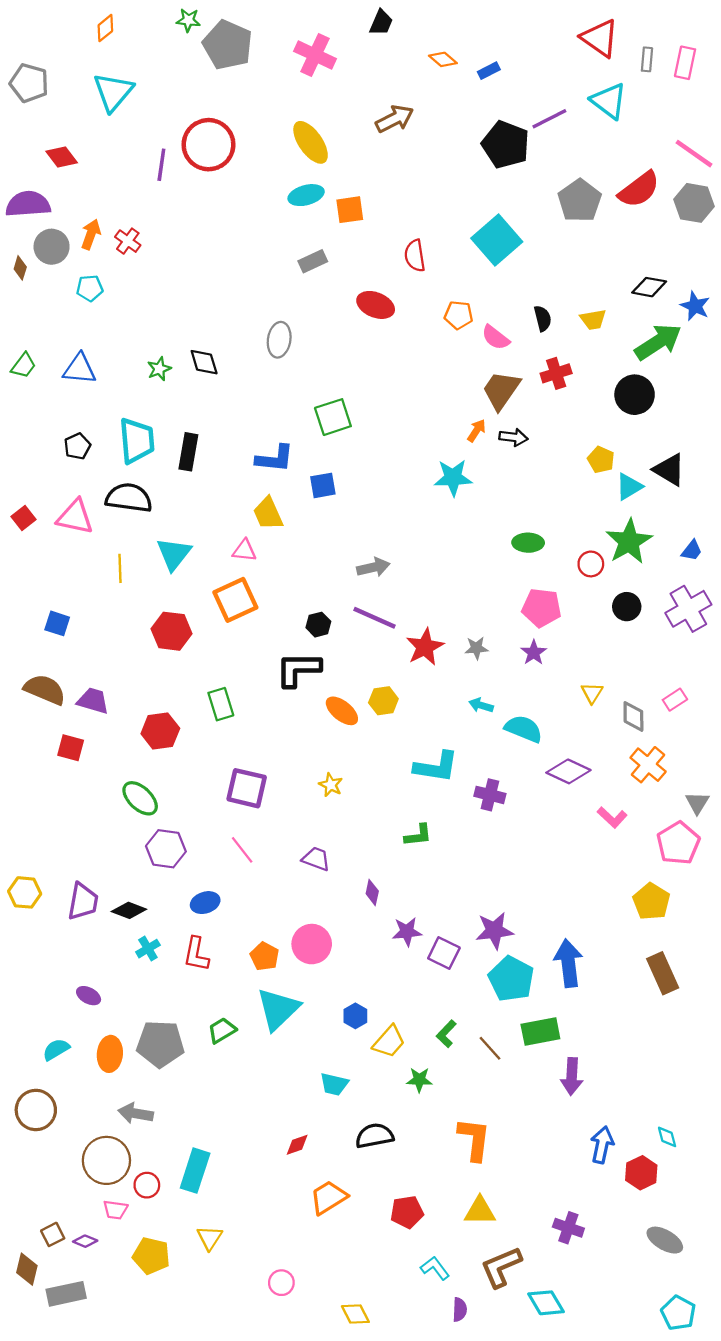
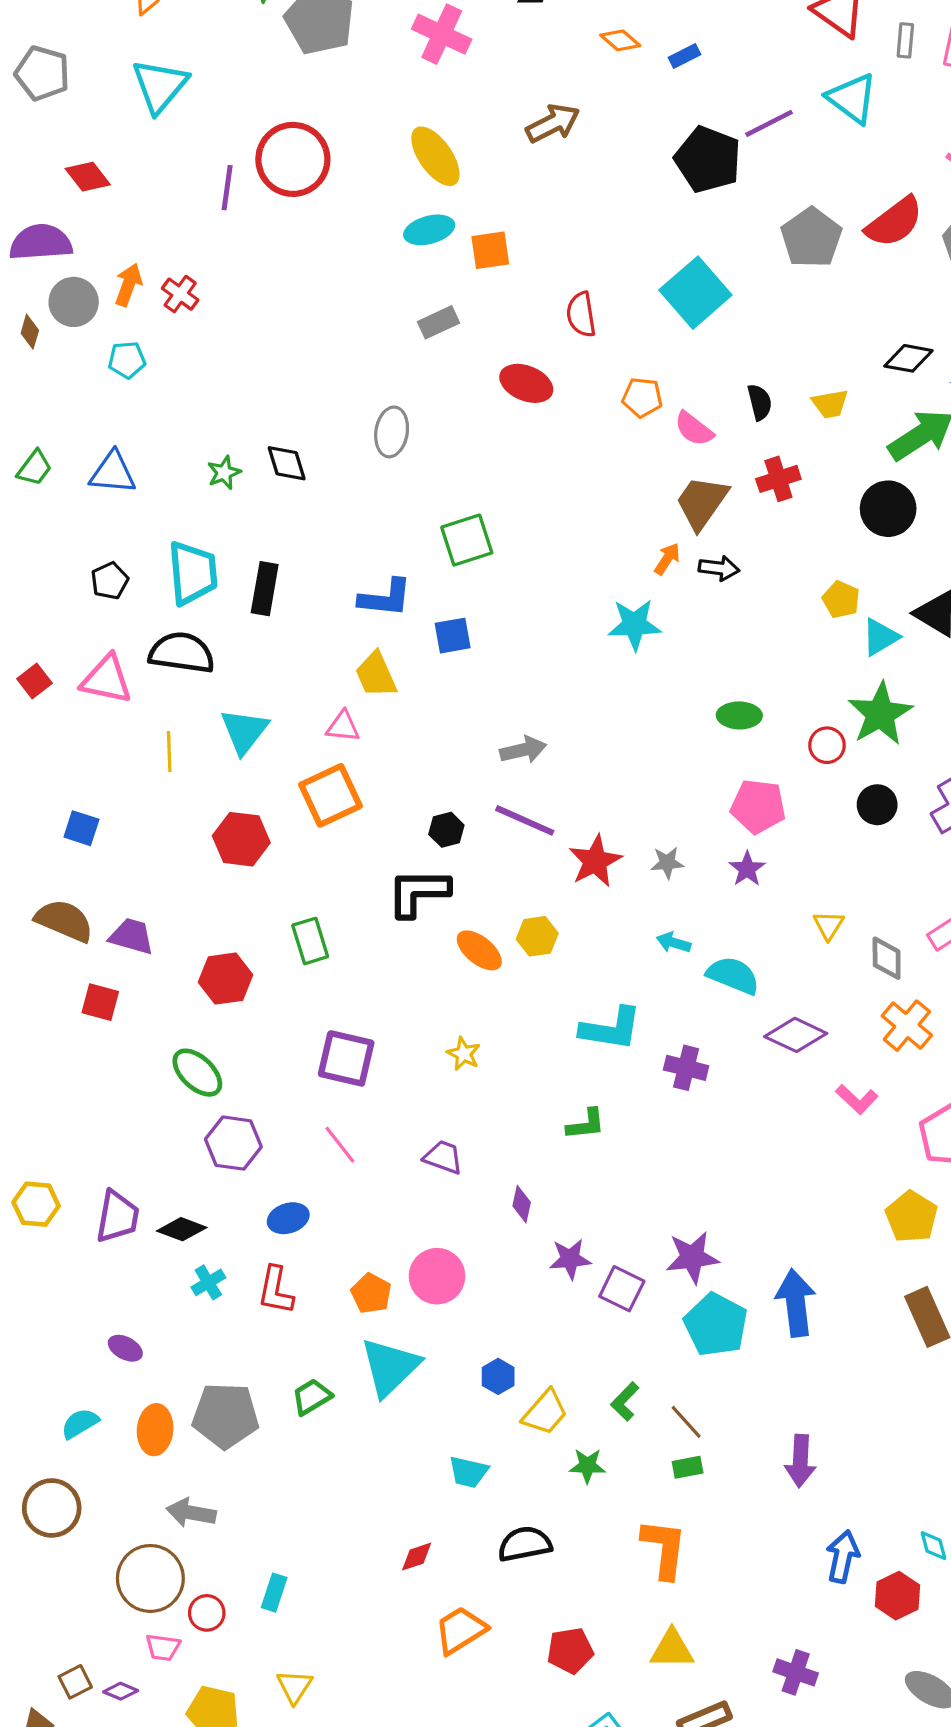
green rectangle: (540, 1032) -> (688, 1467), moved, size x0.6
cyan rectangle: (195, 1171) -> (274, 1593), size x0.6

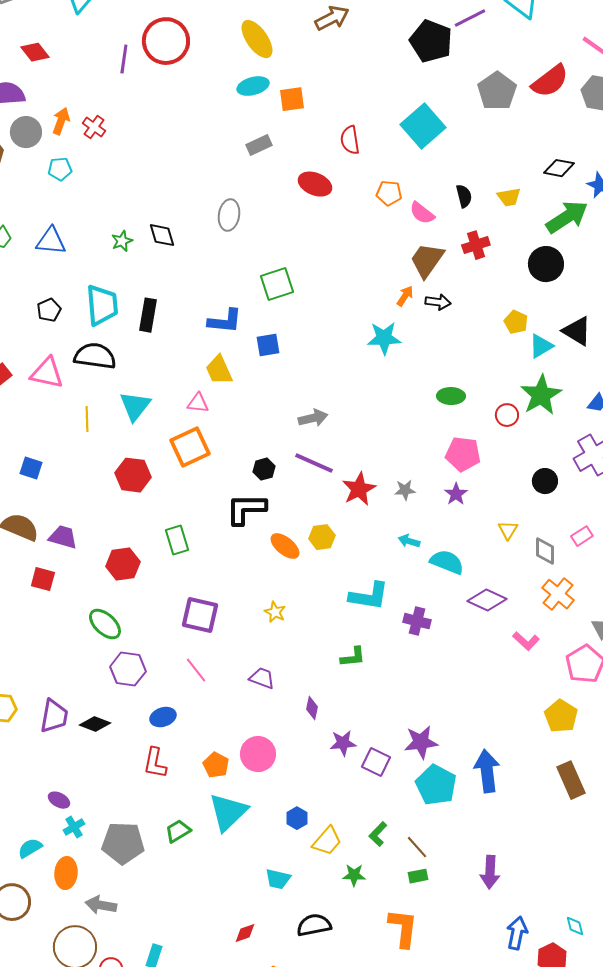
black circle: (877, 805) -> (545, 481), moved
cyan cross: (208, 1282) -> (74, 827), moved
orange ellipse: (155, 1430) -> (66, 873), moved

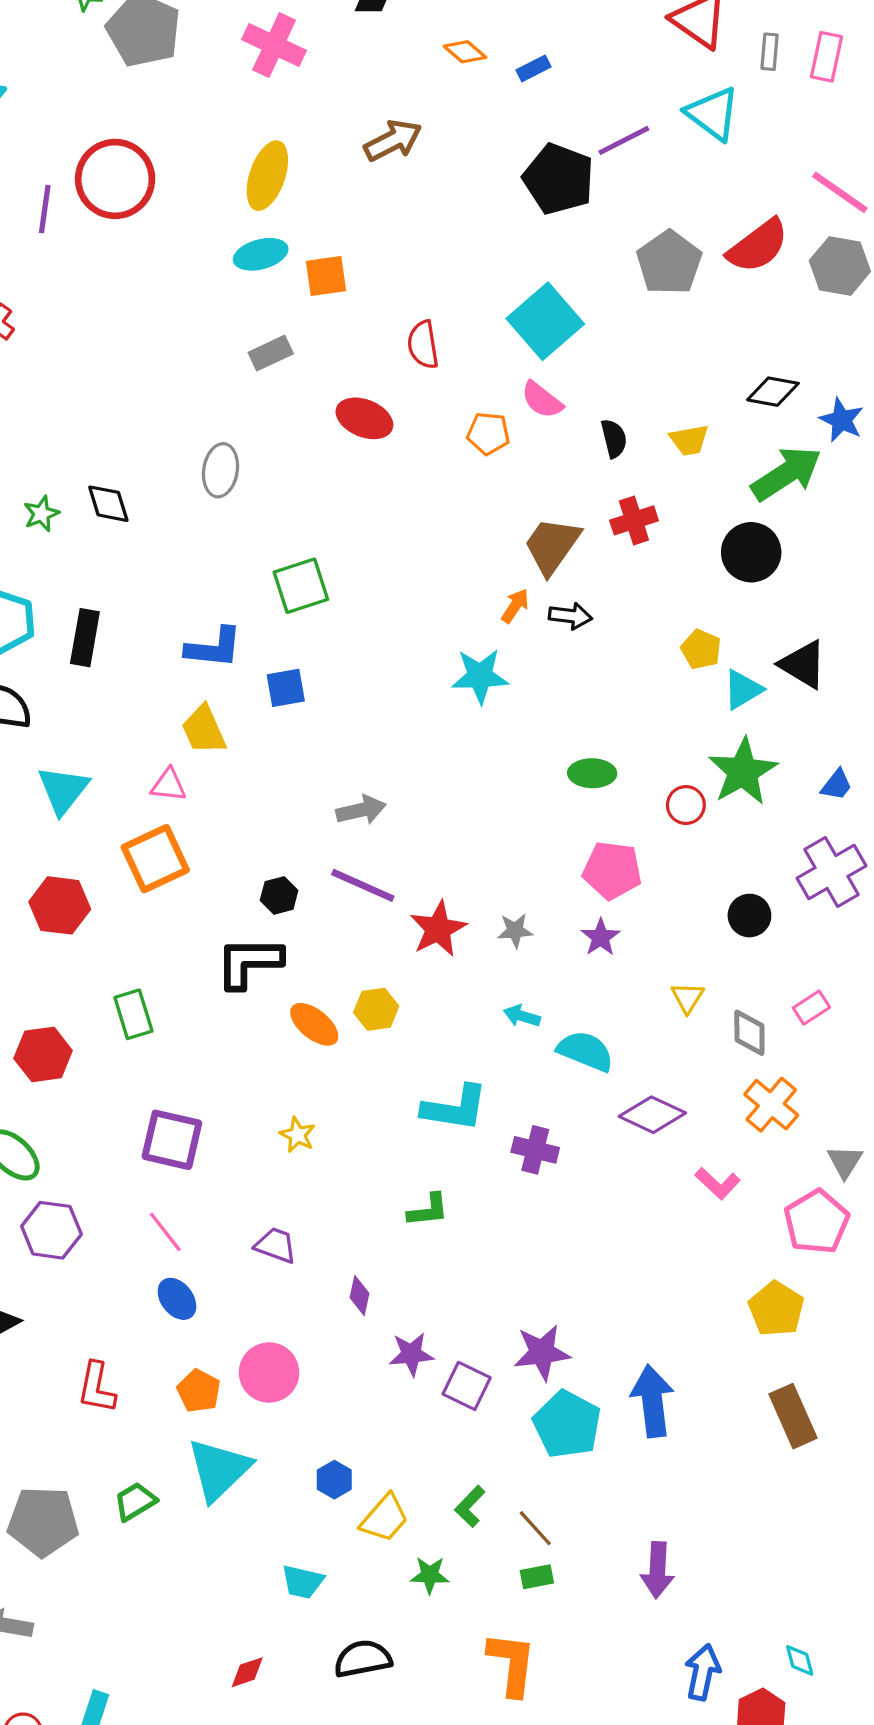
yellow ellipse: (257, 39) -> (267, 176), turned 54
pink semicircle: (422, 213) -> (542, 400), moved
blue ellipse: (163, 717) -> (177, 1299), moved, turned 70

